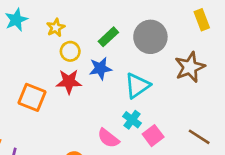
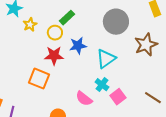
yellow star: (56, 28) -> (30, 25), moved
green rectangle: (108, 37) -> (67, 18), moved
orange square: (32, 97) -> (39, 79), moved

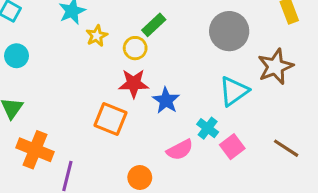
blue star: (78, 46) -> (166, 100), moved, turned -30
cyan triangle: (106, 59) -> (234, 91), moved
pink semicircle: (84, 99) -> (180, 150), turned -66

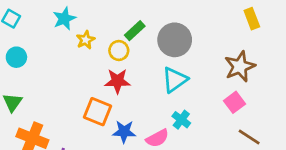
gray circle: (229, 31) -> (175, 40), moved
cyan triangle: (234, 91) -> (175, 80), moved
blue star: (166, 100) -> (124, 132), moved, turned -30
pink square: (232, 147) -> (234, 102), moved

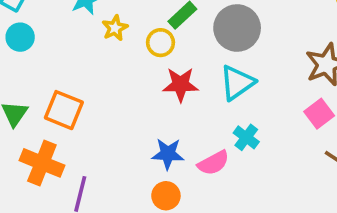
cyan circle: (16, 57) -> (20, 37), moved
red star: (117, 81) -> (181, 85), moved
orange square: (98, 112) -> (64, 110), moved

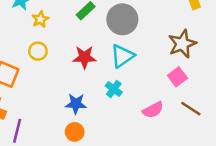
yellow circle: (160, 43) -> (38, 51), moved
cyan cross: (246, 137) -> (114, 89), moved
pink semicircle: (213, 163) -> (153, 110), moved

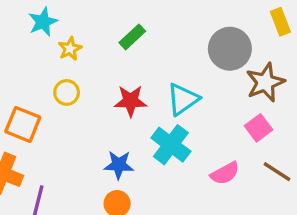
gray circle: (122, 19) -> (230, 49), moved
cyan cross: (114, 89) -> (171, 145), size x1.6

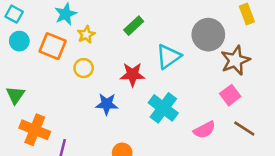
cyan triangle: (183, 99) -> (168, 56), moved
orange square: (23, 124) -> (53, 46), moved
blue star: (119, 165) -> (107, 104), moved

